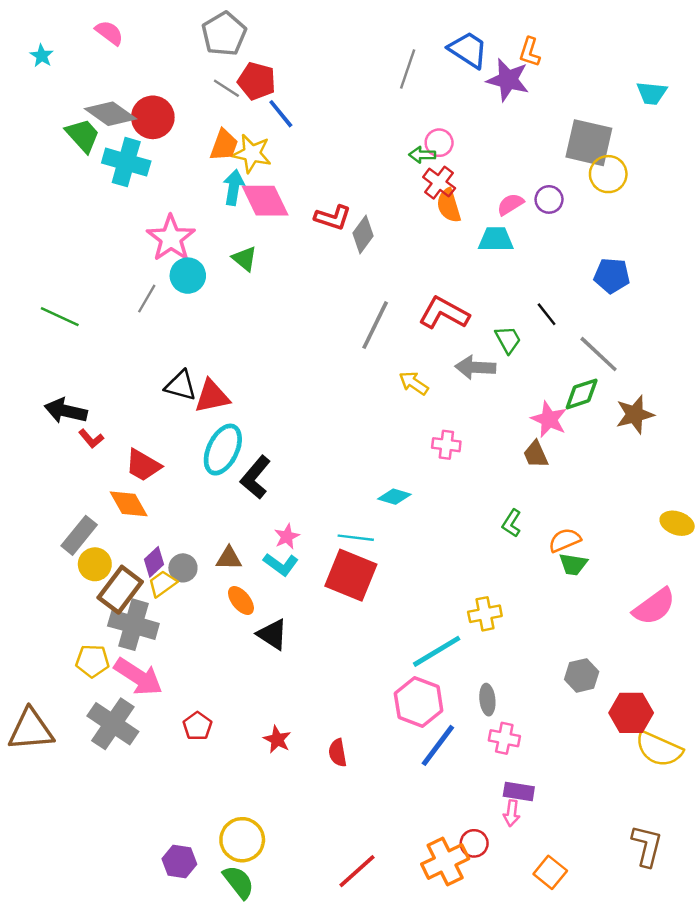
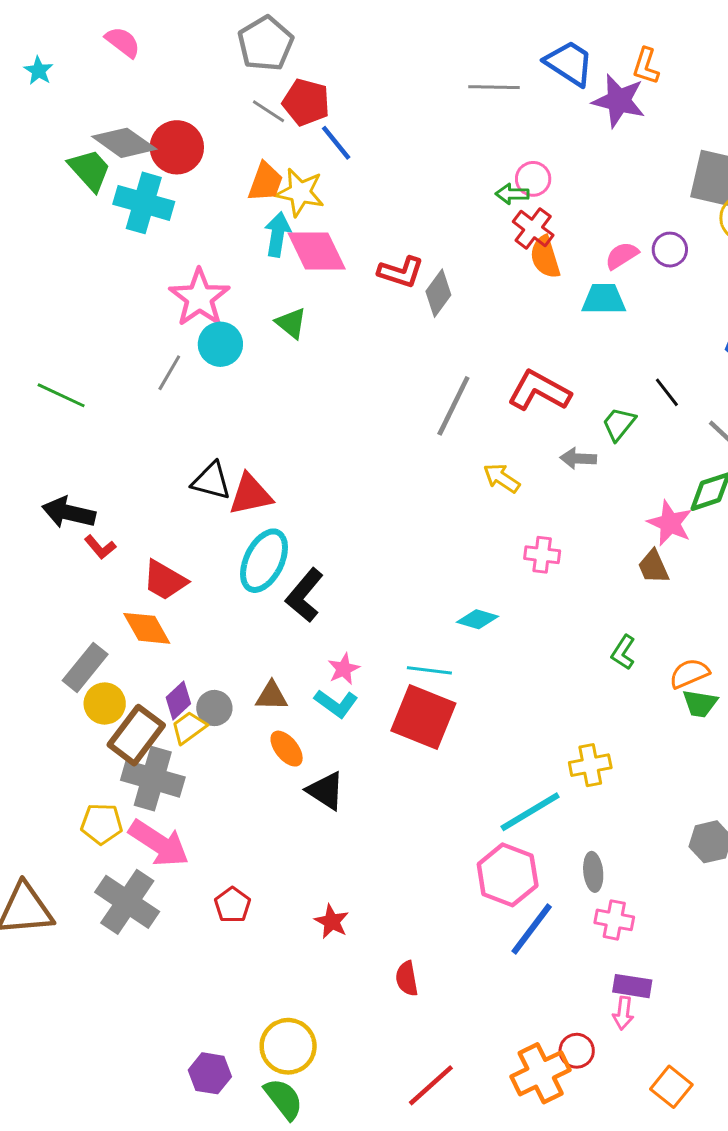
gray line: (408, 69) -> (494, 87), turned 72
green trapezoid: (508, 340) -> (619, 424), turned -112
gray arrow: (475, 367) -> (578, 458), size x0.7
red semicircle: (338, 753) -> (407, 979), moved

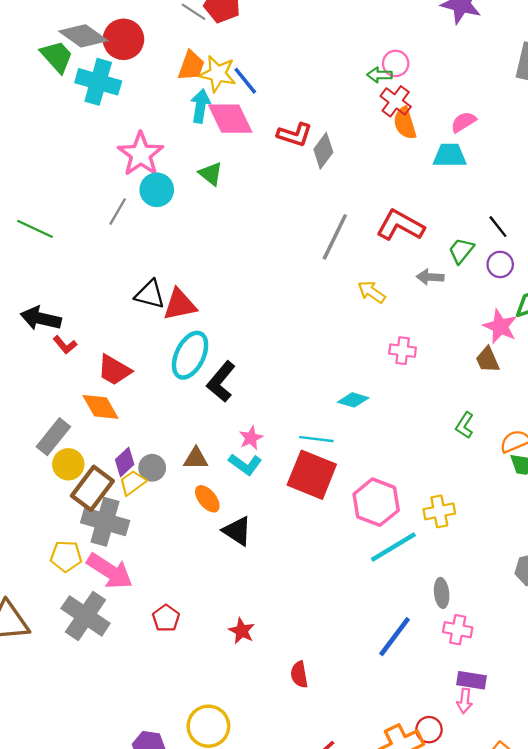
blue line: (336, 143) -> (245, 81), moved
purple circle: (670, 250) -> (500, 264), moved
pink hexagon: (508, 875) -> (376, 502), moved

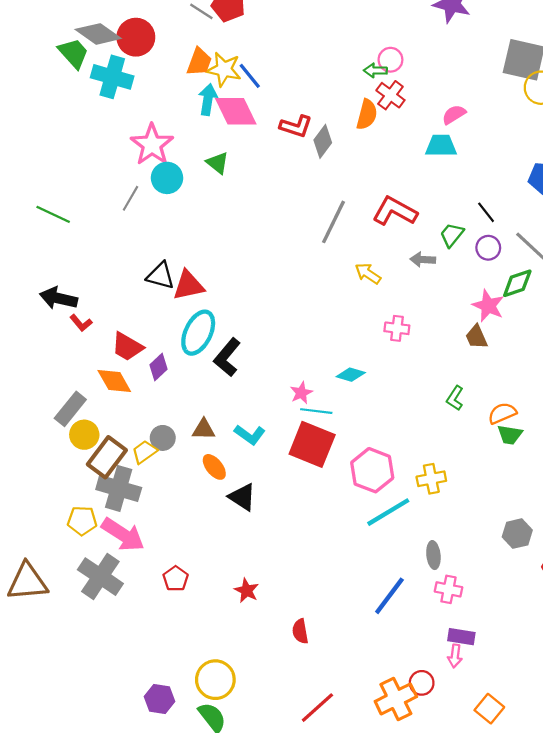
orange semicircle: (405, 123) -> (367, 115), moved, turned -148
pink star: (251, 438) -> (301, 393), moved
purple diamond: (125, 462) -> (158, 367), moved

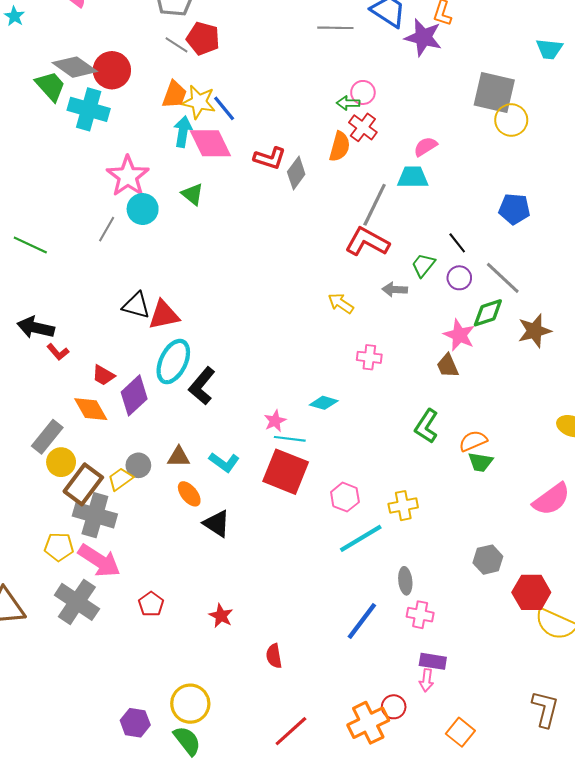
gray line: (334, 222) -> (375, 205), moved
red trapezoid: (127, 347) -> (103, 375), size x0.7
purple diamond: (158, 367) -> (134, 395), size x1.5
green L-shape: (455, 398) -> (426, 426), size x1.4
pink hexagon: (372, 470) -> (345, 497), size x0.7

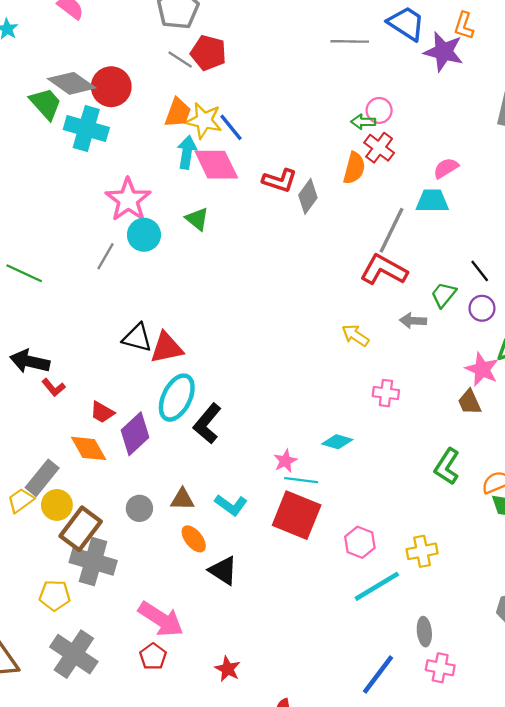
yellow trapezoid: (120, 479) -> (21, 500), moved
pink arrow: (99, 561) -> (161, 619), moved

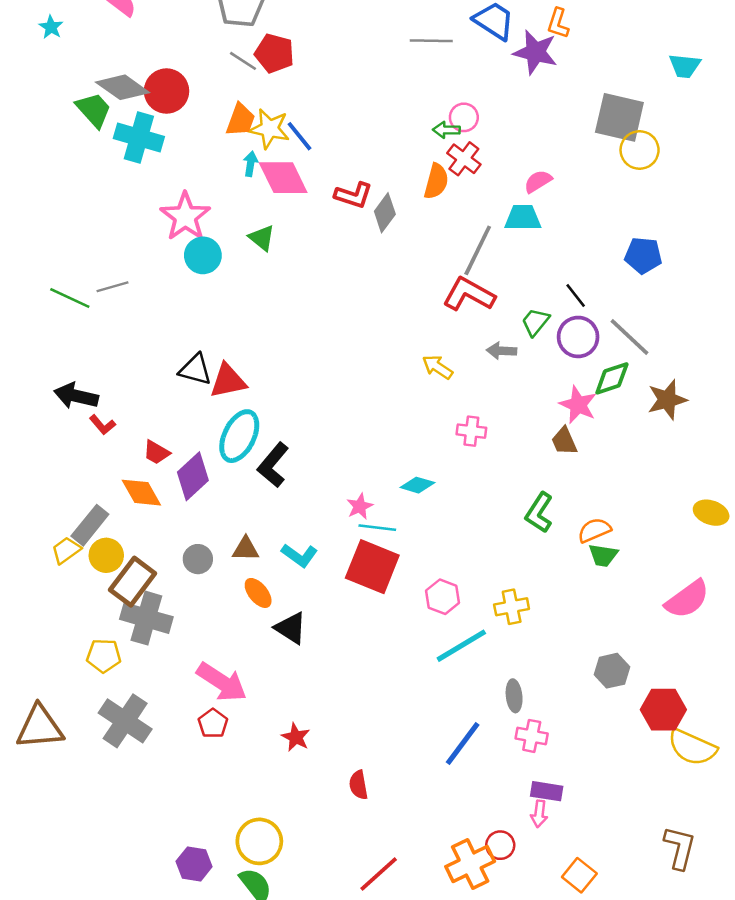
cyan arrow: (187, 152) -> (251, 164), size x0.7
gray line: (106, 256) -> (113, 287), moved, turned 44
purple circle: (482, 308) -> (578, 337), size x1.4

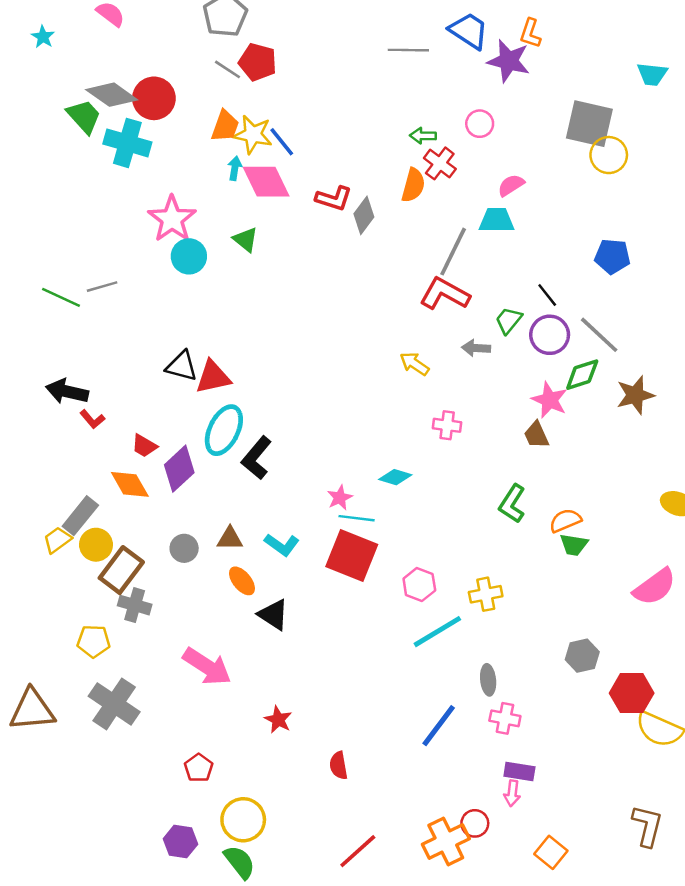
pink circle: (464, 117) -> (480, 124), moved
gray cross: (146, 618) -> (135, 605), size x0.7
red pentagon: (213, 723) -> (199, 768), moved

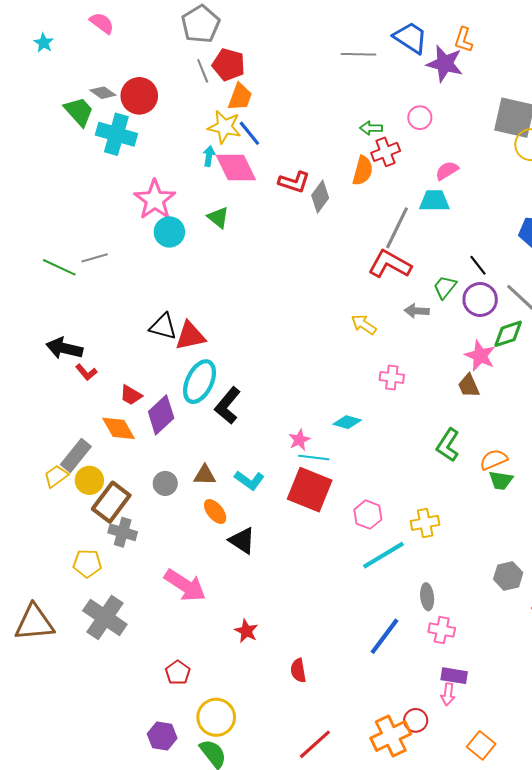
gray line: (228, 69) -> (203, 71), turned 35
gray diamond: (112, 95) -> (103, 93), size x0.6
orange trapezoid: (225, 126) -> (240, 97), moved
red cross: (440, 163) -> (386, 152), turned 32

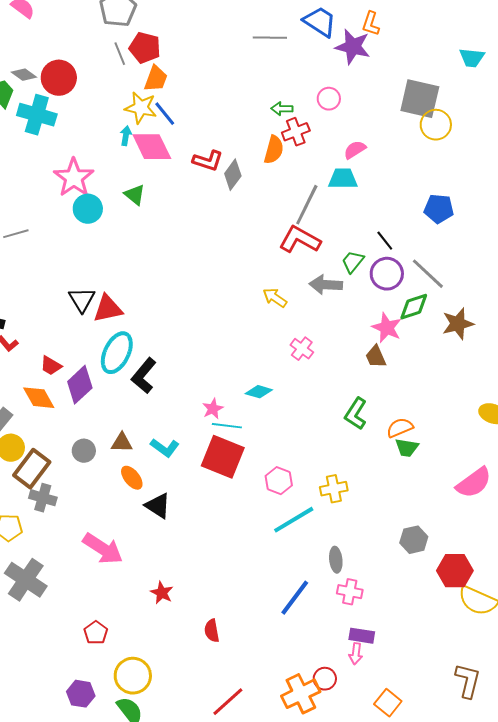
gray arrow: (417, 311) -> (326, 285), size x1.4
black triangle: (163, 327) -> (82, 300), turned 44
pink cross: (392, 377) -> (302, 349), turned 30

